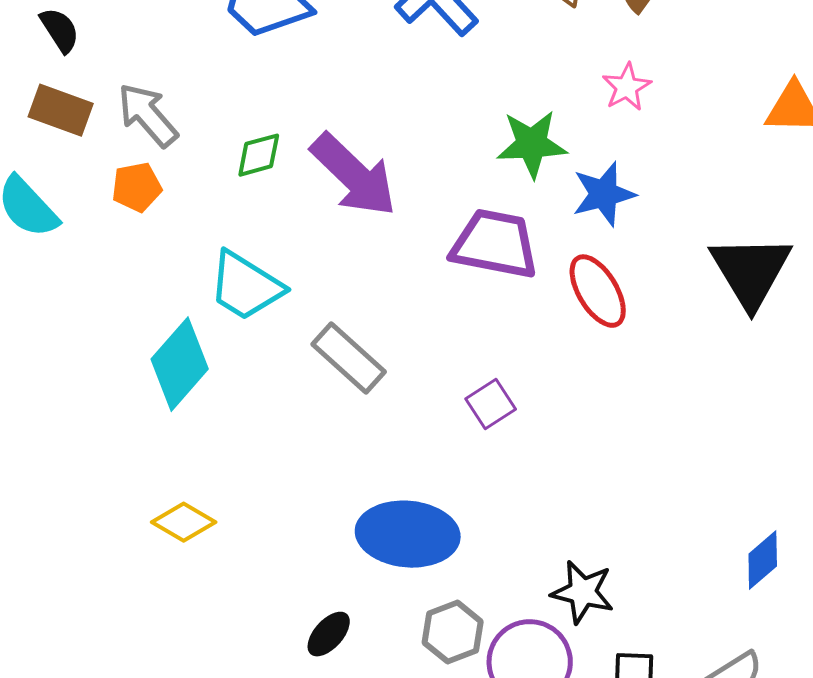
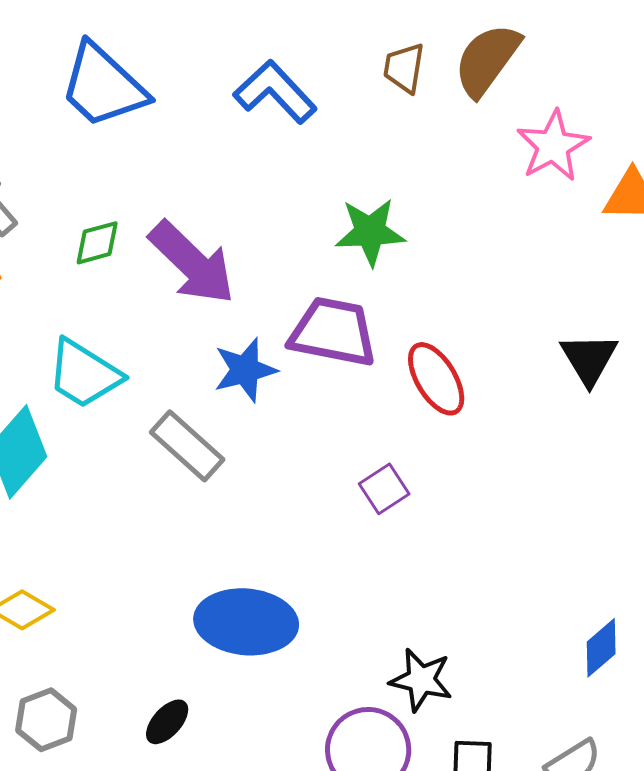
pink star: (627, 87) -> (553, 146), moved, size x1.5
blue star: (604, 194) -> (245, 370), moved
black triangle: (751, 271) -> (589, 359), size x0.7
purple square: (491, 404) -> (384, 489), moved
gray hexagon: (453, 632) -> (46, 720), moved

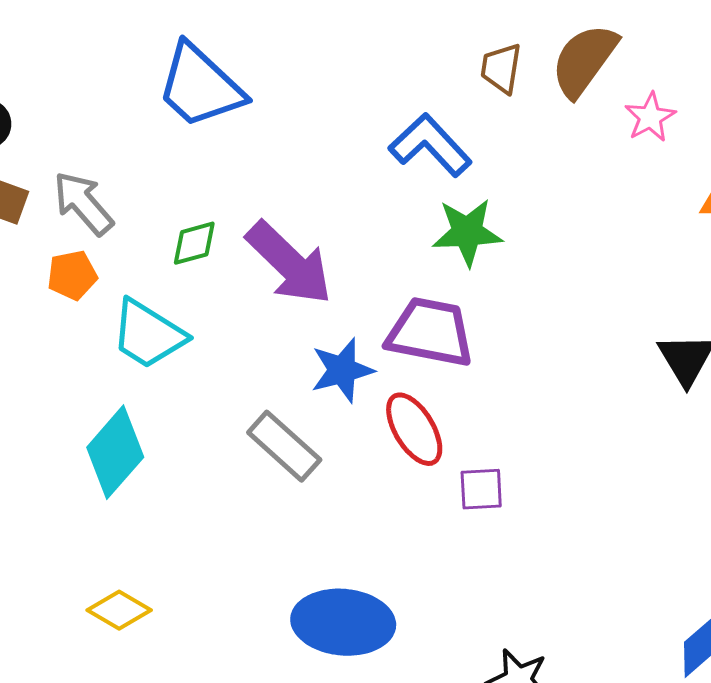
blue L-shape: (275, 92) -> (430, 145), moved
pink star: (553, 146) -> (650, 117), moved, size x0.7
cyan trapezoid: (84, 374) -> (148, 334), moved
red ellipse: (436, 379) -> (414, 429), moved
purple square: (384, 489) -> (481, 489), turned 30

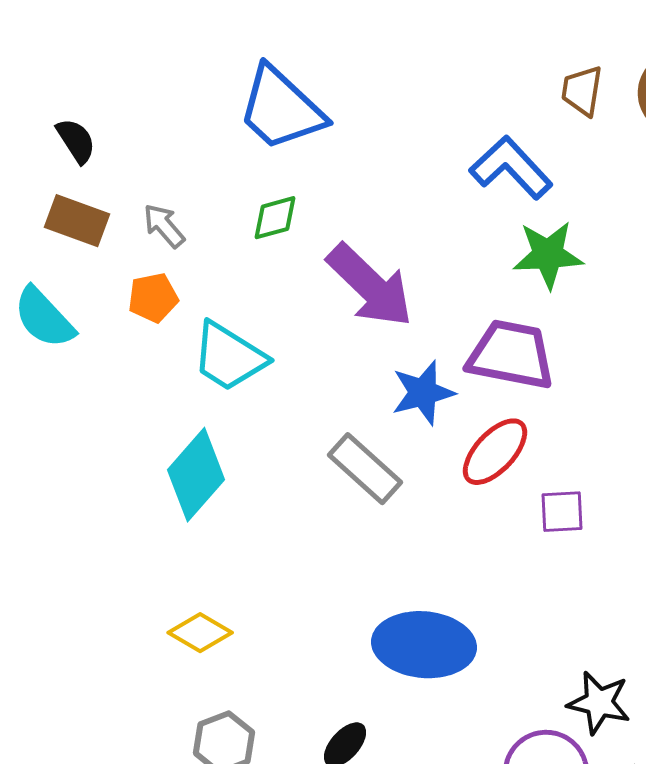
gray arrow: (83, 203) -> (164, 226), size x0.7
green diamond: (194, 243) -> (275, 218), moved
red ellipse: (414, 429) -> (495, 452), turned 74

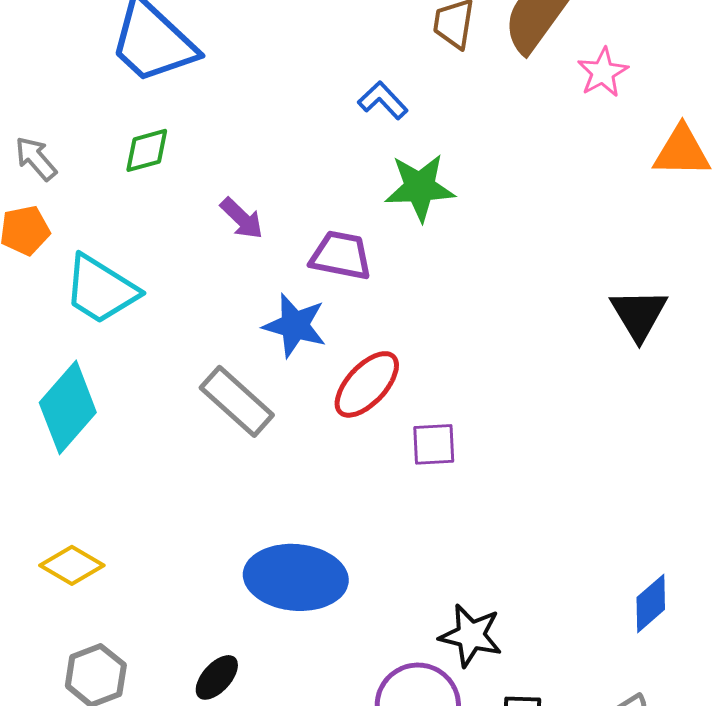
blue L-shape: (511, 168) -> (383, 100), size x0.6
purple arrow: (370, 286) -> (242, 218), size x0.5
purple trapezoid: (511, 355) -> (341, 255), moved, size x0.7
blue star: (423, 393) -> (295, 325), turned 30

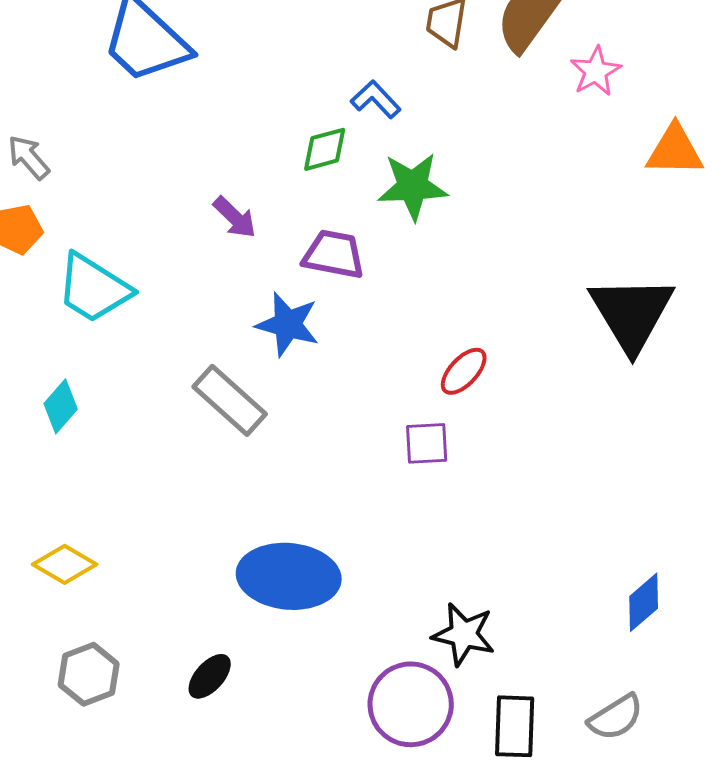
green diamond: (147, 150) -> (325, 149), moved
black triangle: (639, 314) -> (632, 313), size x1.5
red ellipse: (367, 384) -> (464, 371), moved, size x0.7
cyan diamond: (68, 407) -> (61, 406), size x0.6

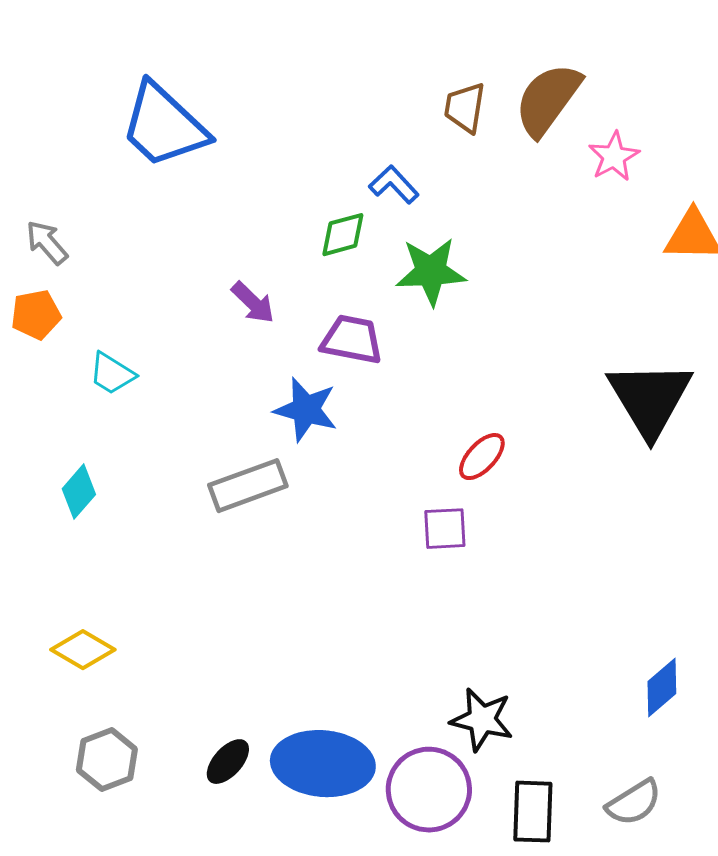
cyan trapezoid: (94, 288) -> (112, 374), size x0.6
gray rectangle: (230, 400) -> (248, 486), turned -62
blue ellipse: (289, 576) -> (323, 764), moved

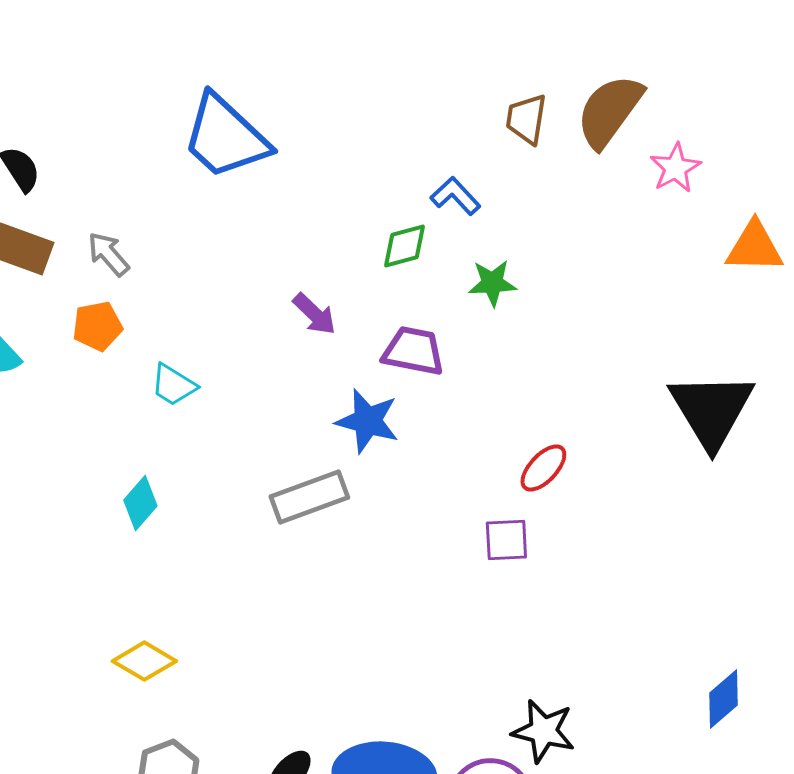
green star: (431, 272) -> (492, 283), size x0.7

